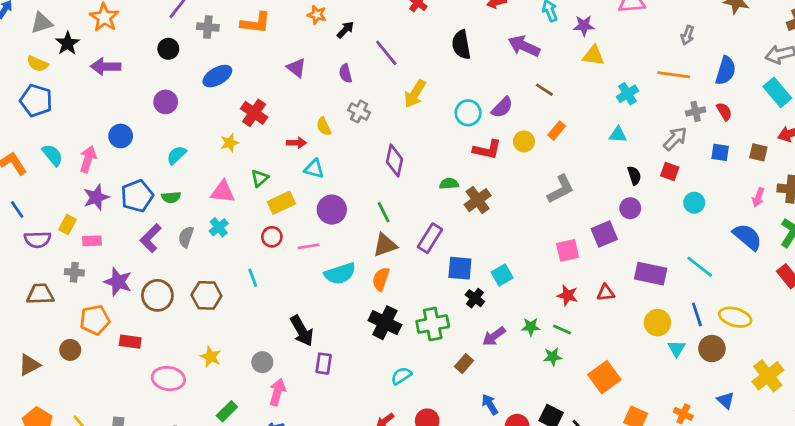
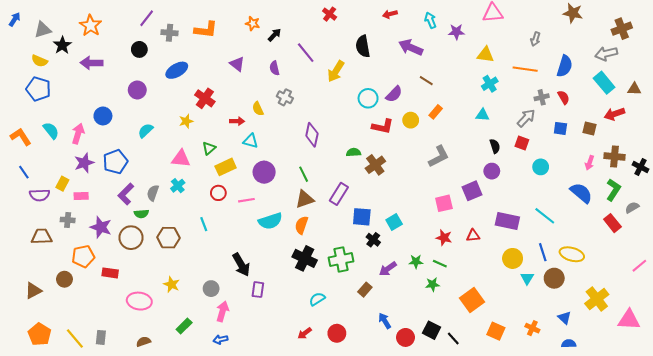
yellow triangle: (593, 56) -> (486, 55), moved
yellow arrow: (415, 94) -> (336, 71), moved
green semicircle: (171, 197) -> (141, 214), moved

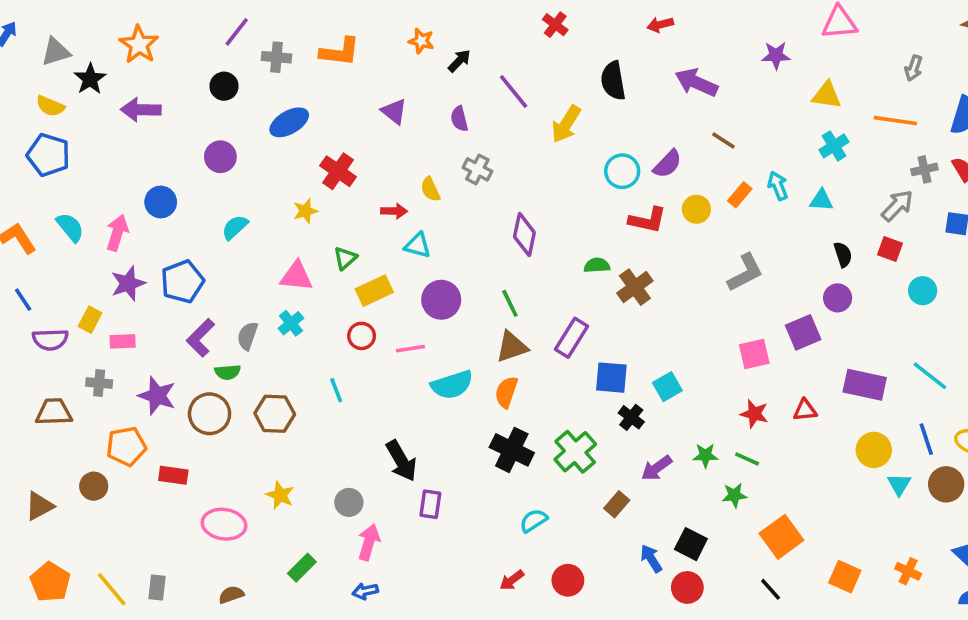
cyan arrow: (430, 20) -> (778, 186), moved
green cross: (341, 259) -> (575, 452), turned -30
orange square: (472, 300) -> (781, 537), moved
black square: (431, 330) -> (691, 544), moved

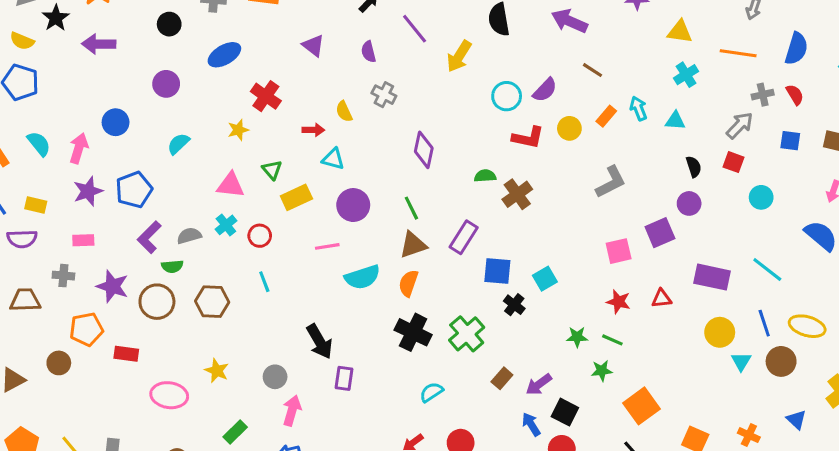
green triangle: (345, 258) -> (272, 170), turned -30
yellow rectangle: (90, 320) -> (36, 205), moved, turned 75
gray semicircle: (248, 336) -> (189, 236), turned 55
red circle: (362, 336) -> (260, 236), moved
purple arrow: (657, 468) -> (539, 384), moved

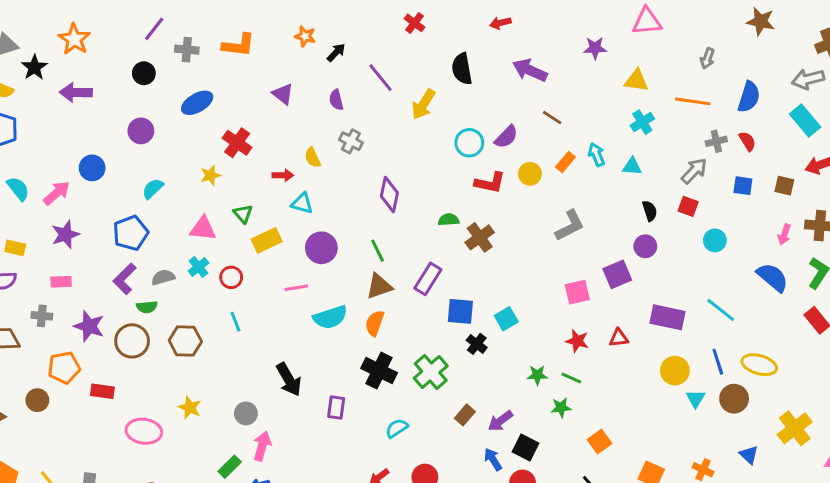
pink arrow: (79, 148) -> (57, 193), turned 32
blue pentagon: (134, 190) -> (131, 233), moved
purple rectangle: (344, 378) -> (336, 408), moved
orange square: (642, 406) -> (599, 442), size x0.7
green rectangle: (235, 432) -> (230, 467), moved

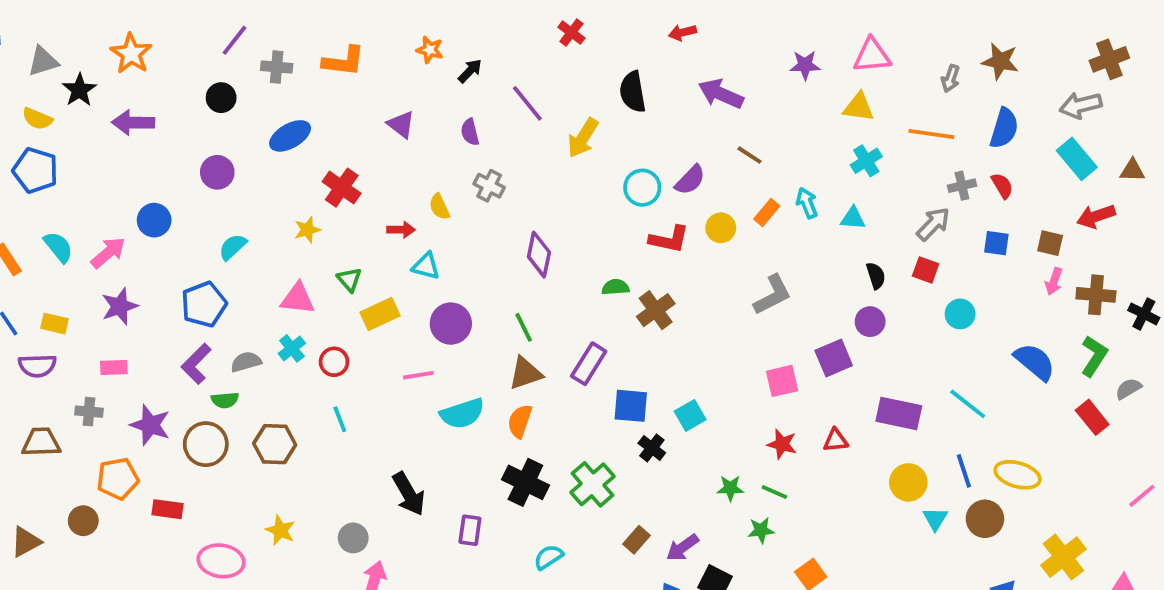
pink triangle: (647, 21) -> (872, 56), moved
brown star: (761, 21) -> (1000, 61), moved
pink arrow: (784, 234) -> (1054, 281), moved

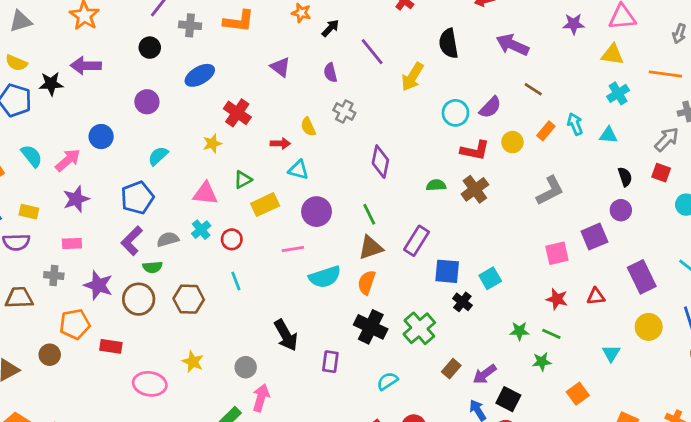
black star: (79, 90) -> (51, 84), moved, turned 30
green triangle: (349, 279) -> (243, 180), turned 42
brown cross: (656, 310) -> (475, 189), moved
purple rectangle: (899, 414) -> (642, 277), turned 52
cyan triangle: (935, 519) -> (611, 353), moved

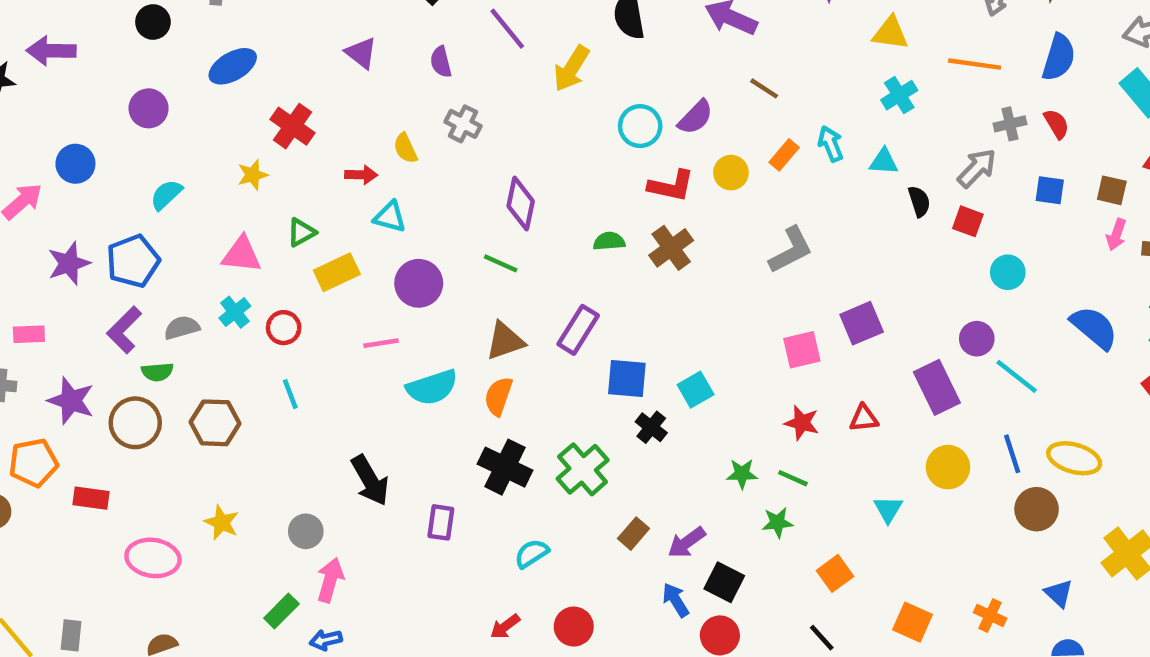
black semicircle: (625, 177) -> (919, 201), moved
purple star: (76, 199) -> (69, 263), moved
purple circle: (621, 210) -> (977, 339), moved
green line: (369, 214) -> (501, 263), moved, turned -40

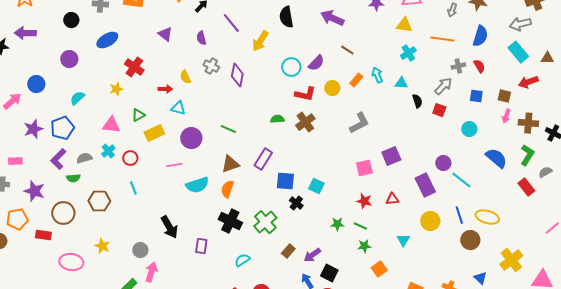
purple diamond: (521, 204) -> (237, 75), moved
cyan circle: (1008, 272) -> (469, 129), moved
cyan square: (696, 390) -> (316, 186), turned -35
brown circle: (135, 423) -> (63, 213), moved
green star: (777, 522) -> (364, 246), moved

